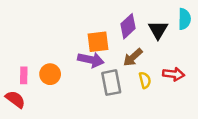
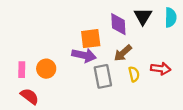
purple diamond: (128, 26) -> (118, 24), turned -50
black triangle: (158, 30) -> (143, 16), moved
red semicircle: (15, 99) -> (30, 96), moved

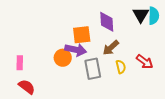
black triangle: (143, 16) -> (141, 15), moved
orange circle: (46, 69) -> (63, 58), moved
red arrow: (161, 69) -> (145, 62), turned 30

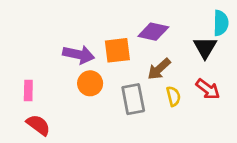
black triangle: (141, 15) -> (205, 47), moved
purple diamond: (107, 22) -> (153, 32), turned -75
purple arrow: (76, 50) -> (79, 55), moved

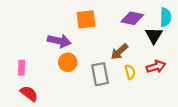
purple diamond: (153, 32) -> (132, 18), moved
orange square: (117, 50) -> (86, 19), moved
red arrow: (208, 89) -> (156, 67), turned -54

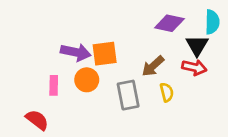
orange square: (86, 19) -> (105, 54), moved
red arrow: (156, 67) -> (194, 67), moved, turned 30
pink rectangle: (22, 68) -> (54, 85), moved

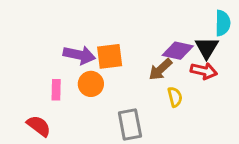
purple diamond: (169, 23) -> (178, 51), moved
gray rectangle: (128, 95) -> (130, 124), moved

